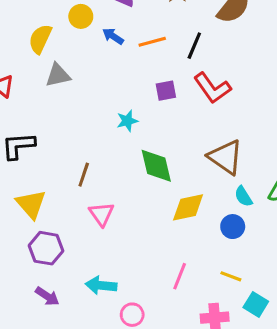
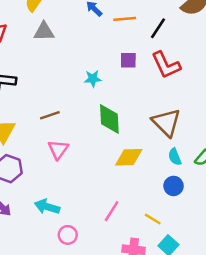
brown line: (84, 175) -> (50, 115), turned 42
blue circle: (233, 227) -> (174, 186), moved

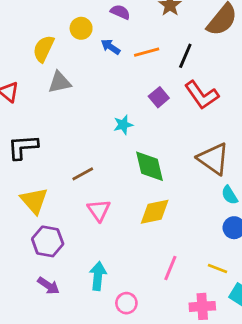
purple square: (128, 60) -> (159, 97), turned -30
yellow diamond: (129, 157) -> (155, 212), moved
cyan arrow: (47, 207) -> (98, 276), turned 90

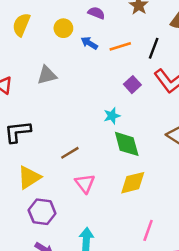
yellow semicircle: (44, 49) -> (21, 25), moved
cyan star: (123, 125) -> (112, 116), moved
yellow triangle: (34, 201) -> (29, 177), turned 40

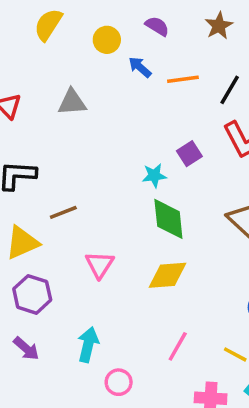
purple square: (132, 85) -> (189, 154), moved
brown line: (70, 153) -> (63, 212), moved

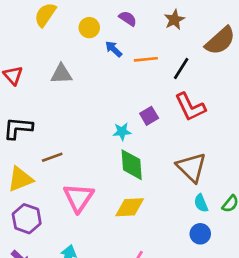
pink triangle: (100, 265) -> (79, 198), size x1.4

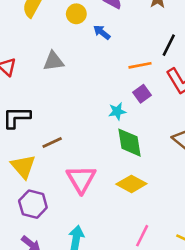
orange line: (146, 59) -> (140, 65), moved
yellow triangle: (20, 179) -> (23, 167), turned -44
yellow diamond: (130, 207) -> (131, 184), turned 36

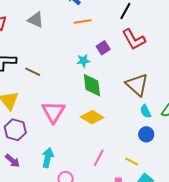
gray triangle: (54, 61) -> (36, 20), turned 30
orange line: (140, 65) -> (83, 22), moved
brown line: (52, 142) -> (33, 72), moved, turned 49

